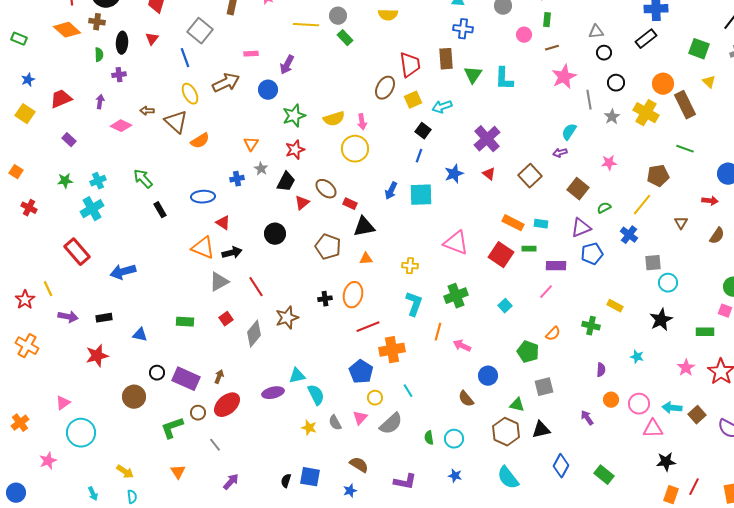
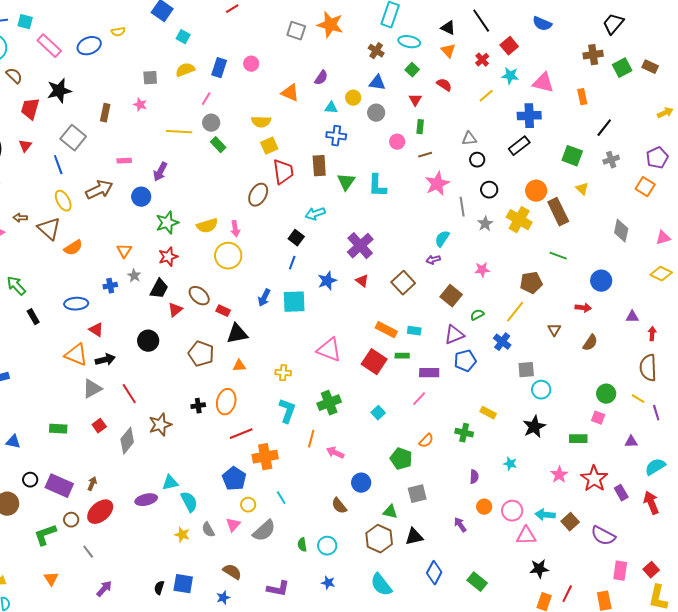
yellow square: (413, 100) -> (269, 146), moved

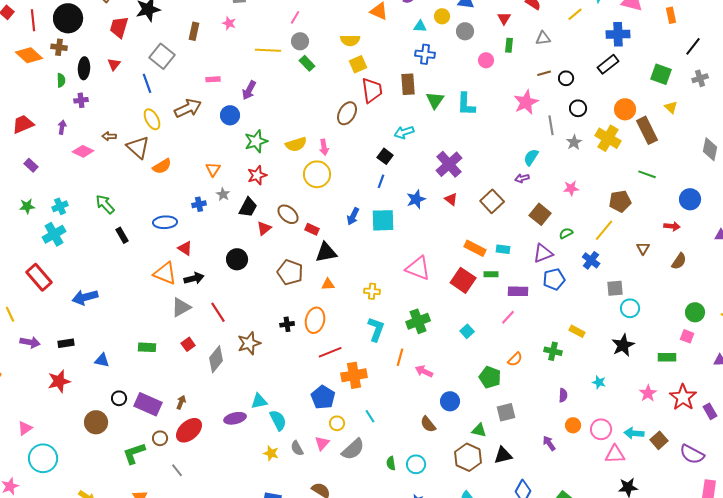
gray triangle: (469, 139) -> (543, 38), moved
brown line: (425, 155) -> (544, 73), moved

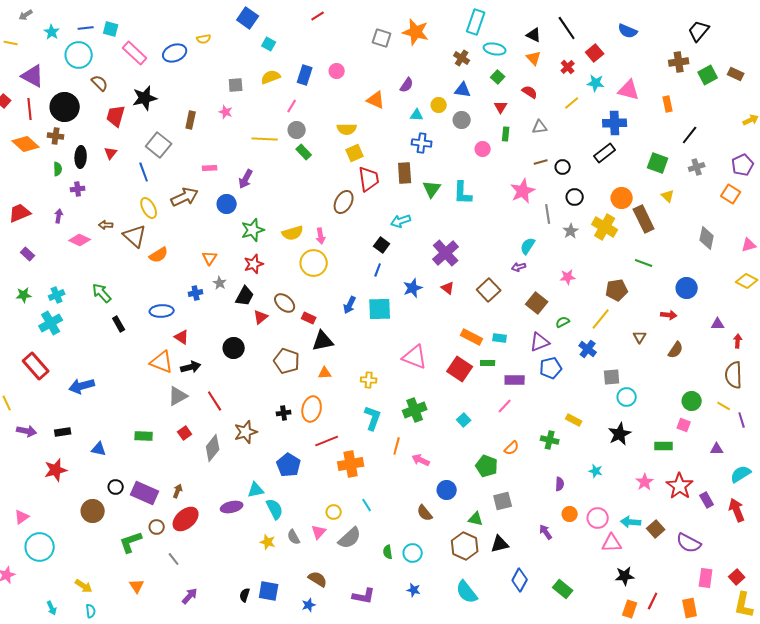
blue pentagon: (323, 397) -> (289, 465), moved

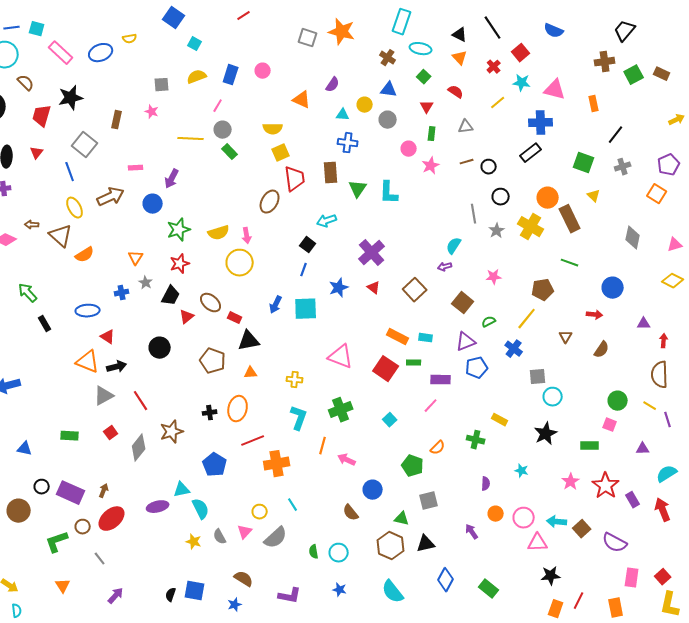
pink star: (523, 191) -> (431, 166), moved, size x0.7

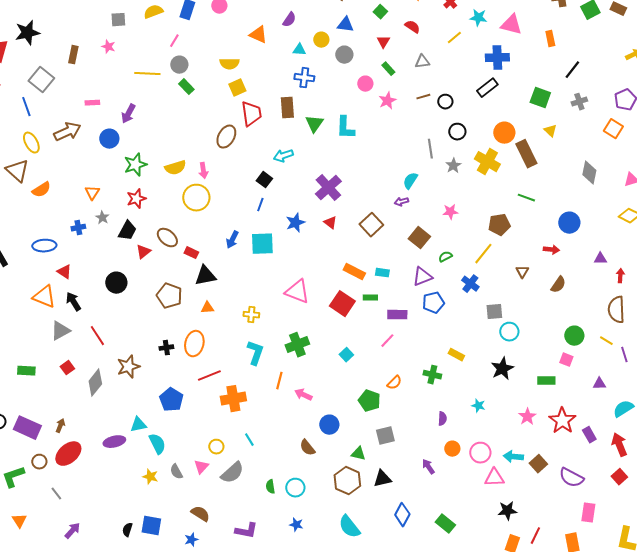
green rectangle: (432, 134) -> (388, 69), turned -48
black arrow: (117, 367) -> (73, 302), turned -108
red square: (663, 577) -> (619, 477), moved

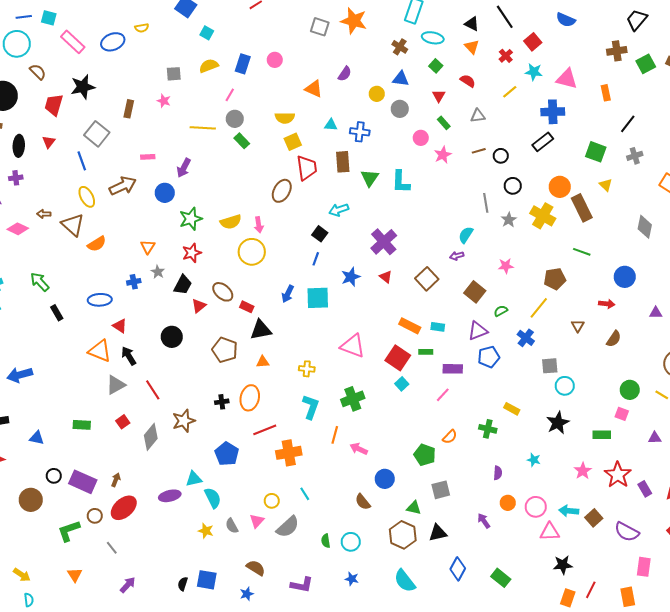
cyan triangle: (299, 50) -> (331, 125), moved
cyan square: (346, 355) -> (402, 384), moved

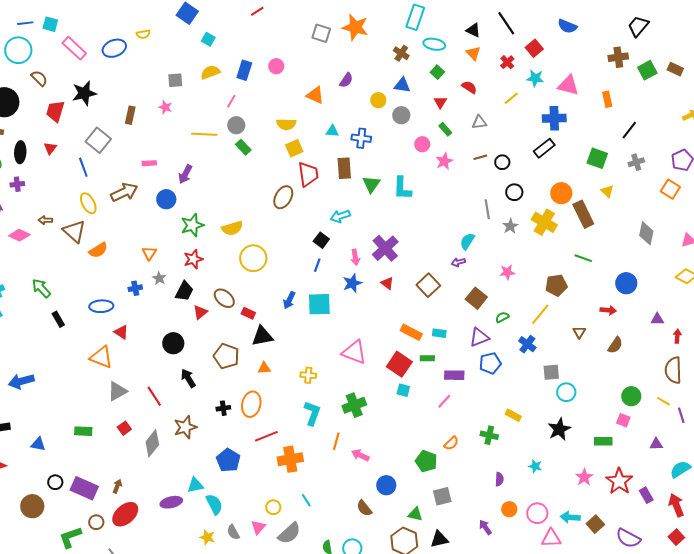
pink arrow: (259, 225) -> (355, 257), moved
black arrow: (129, 356) -> (188, 378), moved
cyan square: (402, 384) -> (403, 390), turned -32

